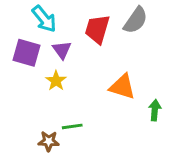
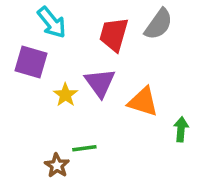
purple triangle: (62, 50) -> (100, 83), moved, size x1.4
brown star: (49, 141) -> (57, 166), turned 30

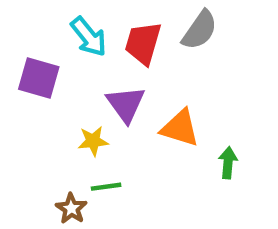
cyan arrow: (52, 22) -> (89, 37), moved
yellow star: (65, 95) -> (93, 141), moved, turned 30

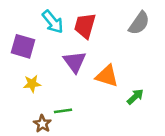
gray semicircle: (200, 30) -> (139, 23), moved
yellow star: (93, 141) -> (32, 84), moved
green arrow: (228, 163) -> (135, 97), turned 42

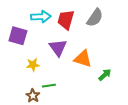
cyan arrow: (53, 22) -> (41, 17), turned -54
gray semicircle: (139, 23) -> (95, 18), moved
yellow star: (32, 84) -> (33, 65), moved

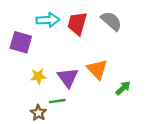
gray semicircle: (95, 18) -> (111, 21), turned -84
purple triangle: (58, 48) -> (68, 78), moved
orange triangle: (83, 59) -> (97, 69), turned 30

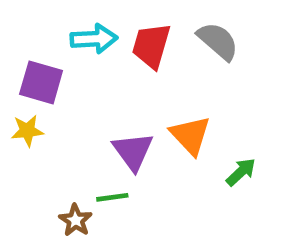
yellow star: (38, 76) -> (27, 131), moved

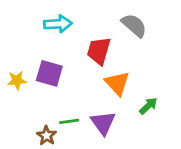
red trapezoid: (151, 46) -> (99, 51), moved
purple square: (41, 82) -> (49, 73), moved
purple triangle: (133, 151) -> (103, 123), moved

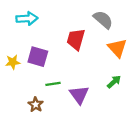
cyan arrow: (58, 24) -> (27, 19), moved
orange triangle: (117, 83) -> (117, 48), moved
green line: (69, 121) -> (53, 84), moved

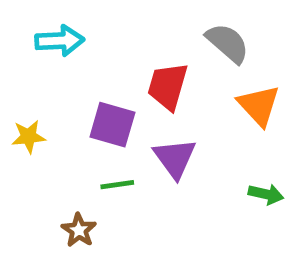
purple square: (38, 57) -> (112, 125), moved
green arrow: (114, 82) -> (266, 194), moved, turned 56
purple triangle: (79, 95) -> (175, 158), moved

